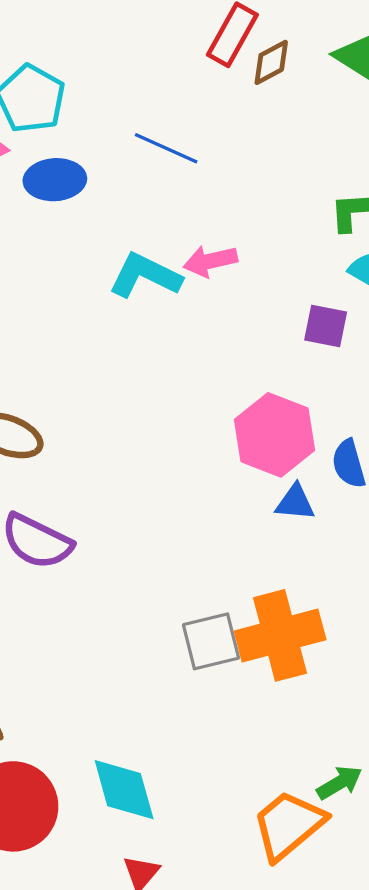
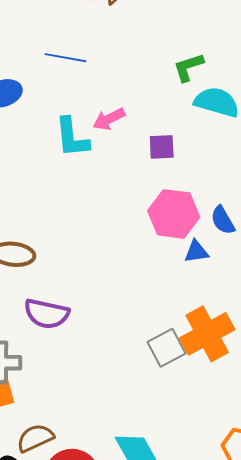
cyan L-shape: (145, 276) -> (72, 138), turned -108
purple square: (326, 326) -> (162, 147), moved

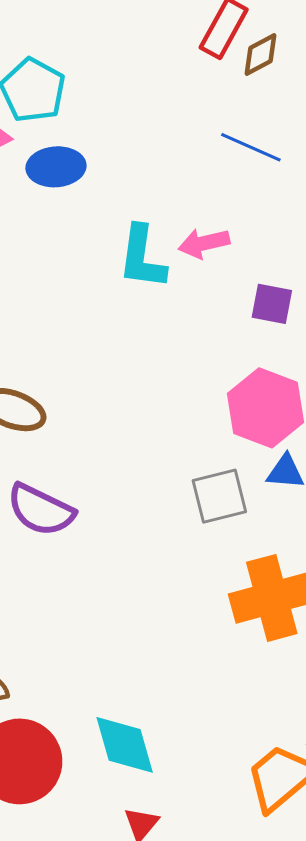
blue line: (65, 58) -> (251, 147), moved
gray square: (166, 348) -> (219, 496), moved

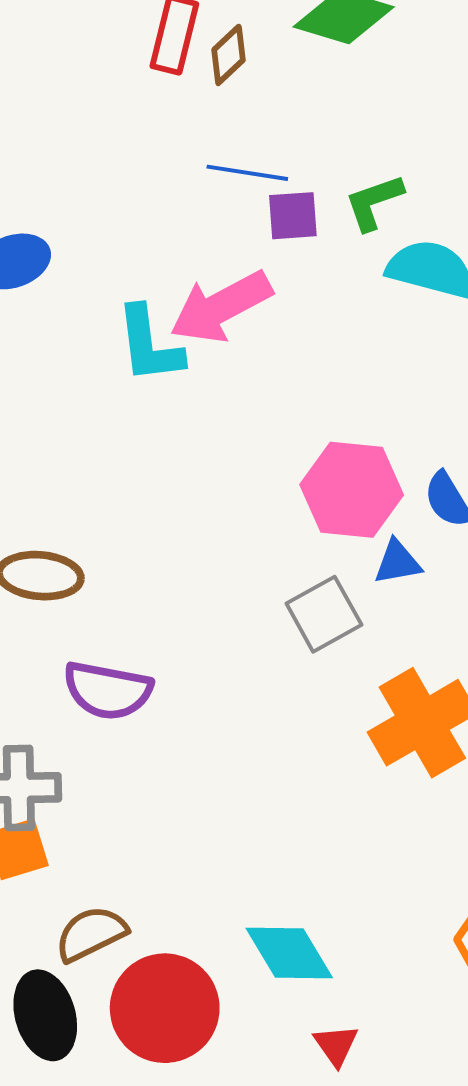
pink arrow: (204, 243) -> (221, 307), size x1.6
purple square: (272, 304) -> (293, 216), moved

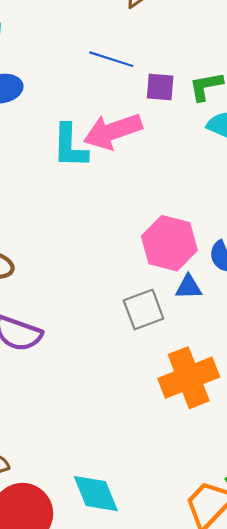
blue line: (247, 173) -> (111, 59), moved

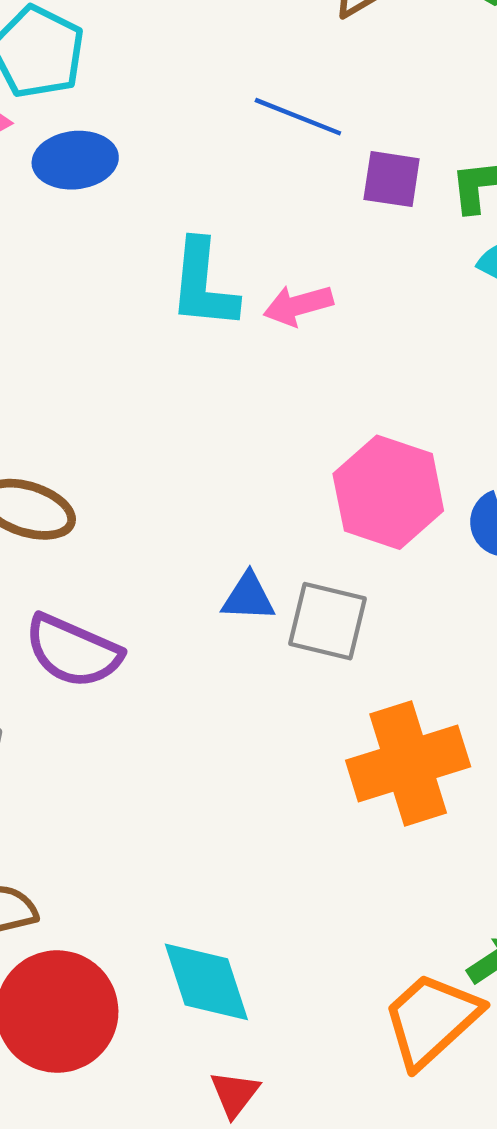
pink arrow: (113, 131) -> (298, 305), moved, size x0.6
blue triangle: (189, 287) -> (248, 597), moved
gray square: (144, 310) -> (327, 621), turned 30

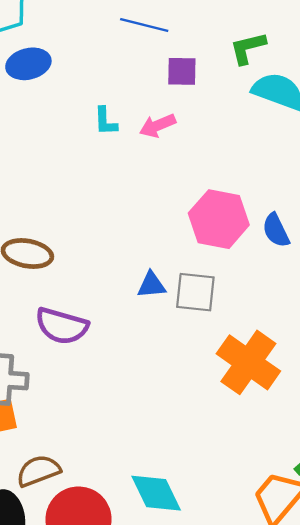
purple square: (392, 179) -> (182, 71), moved
cyan L-shape: (203, 284) -> (105, 121), size x0.6
orange cross: (408, 764) -> (248, 362), turned -30

